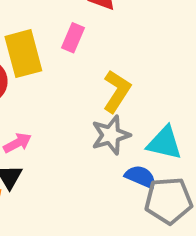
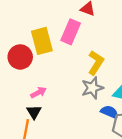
pink rectangle: (73, 38) -> (71, 32), size x1.5

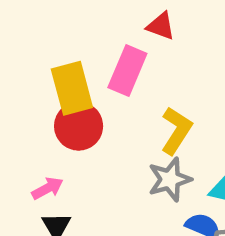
red circle: (20, 57) -> (79, 126), moved
pink arrow: (39, 92) -> (47, 188), moved

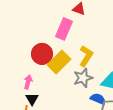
yellow rectangle: (72, 88) -> (59, 62), moved, turned 60
pink arrow: (47, 188) -> (28, 82), turned -48

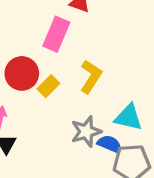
yellow rectangle: (59, 62) -> (48, 86), size x0.6
gray star: (83, 78) -> (86, 132), moved

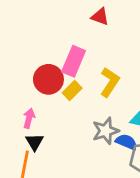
pink rectangle: (56, 34) -> (74, 61), moved

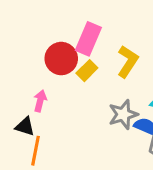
black triangle: (35, 142) -> (25, 126), moved, turned -42

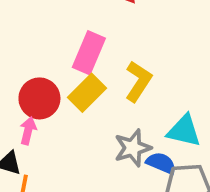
red circle: (61, 59) -> (39, 98), moved
yellow rectangle: (87, 71) -> (87, 93), size x1.4

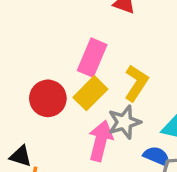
pink arrow: (28, 131) -> (101, 141), moved, size x1.6
gray star: (133, 148) -> (124, 122), moved

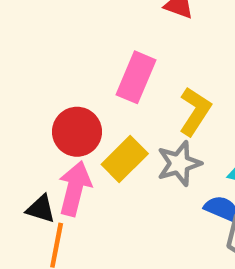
yellow rectangle: (90, 93) -> (125, 159), moved
pink arrow: (101, 141) -> (75, 188), moved

